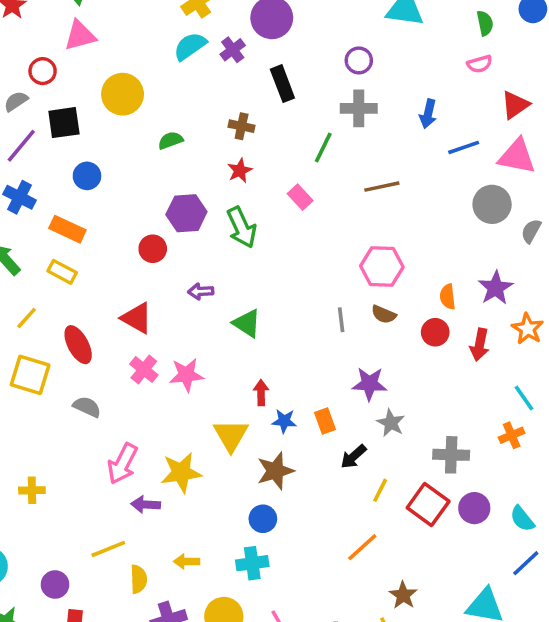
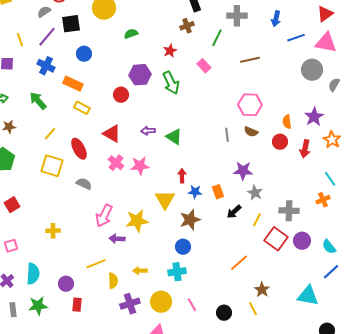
brown cross: (242, 126) -> (187, 26), moved, turned -32
yellow rectangle: (62, 272) -> (82, 108), moved
purple arrow: (201, 291) -> (148, 131), moved
yellow line: (380, 490) -> (257, 220), moved

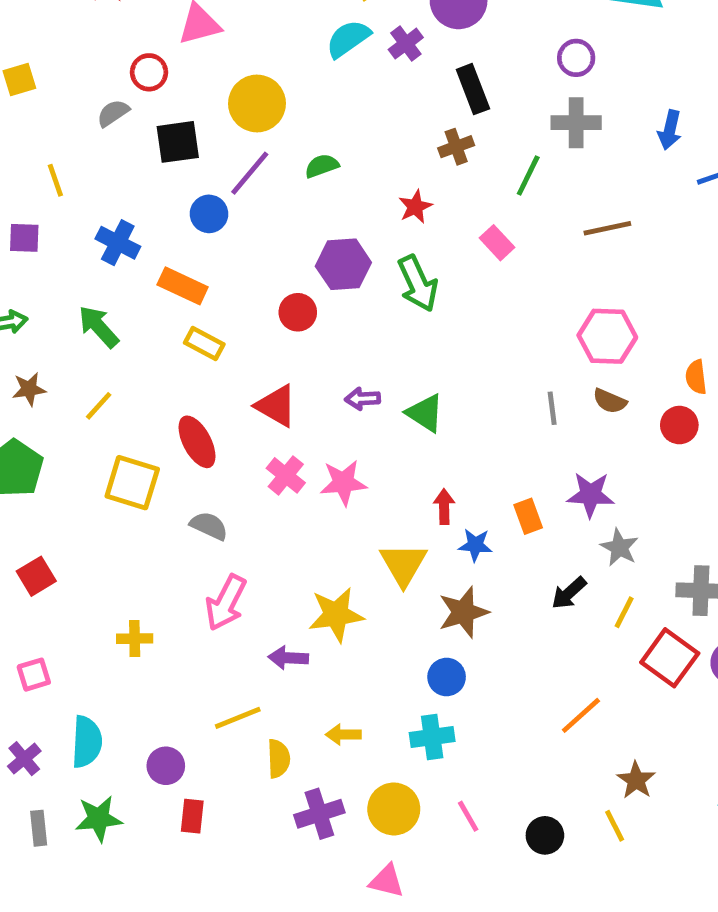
purple line: (47, 37) -> (250, 173), moved
yellow line: (50, 134) -> (99, 406), moved
orange rectangle: (218, 192) -> (528, 516), moved
pink arrow: (104, 216) -> (226, 603), moved

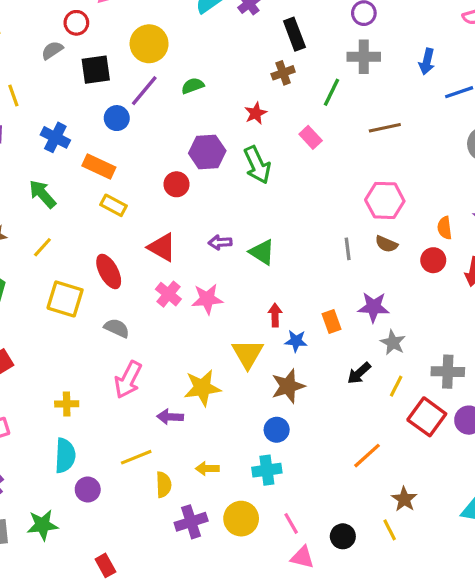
cyan semicircle: (87, 742) -> (65, 456), moved
red rectangle: (192, 816) -> (105, 565), moved, turned -35
pink triangle: (387, 881) -> (302, 557), moved

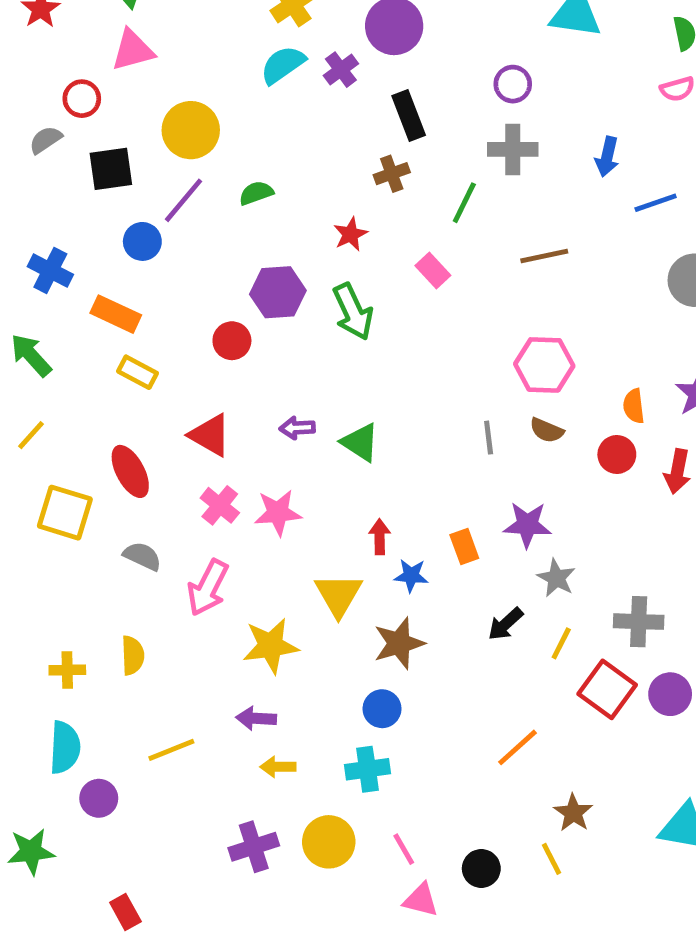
pink arrow: (128, 380) -> (208, 588), moved
purple arrow: (170, 417) -> (256, 718), moved
yellow semicircle: (164, 485) -> (133, 655), moved

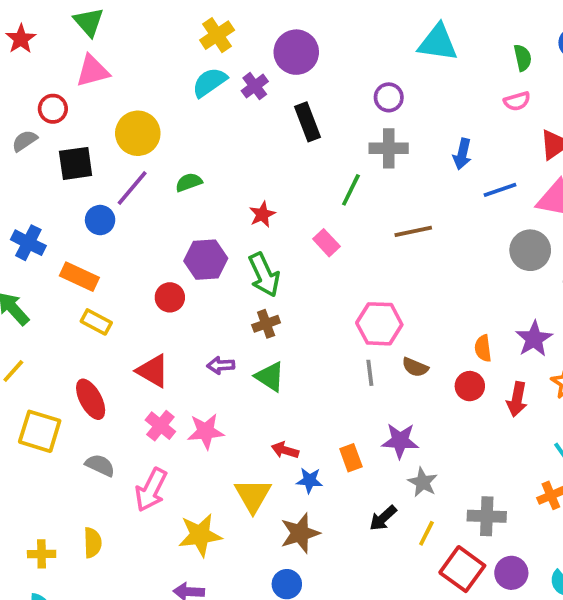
brown cross: (392, 174) -> (266, 324), moved
pink hexagon: (544, 365) -> (379, 324), moved
red arrow: (380, 537) -> (285, 450), turned -72

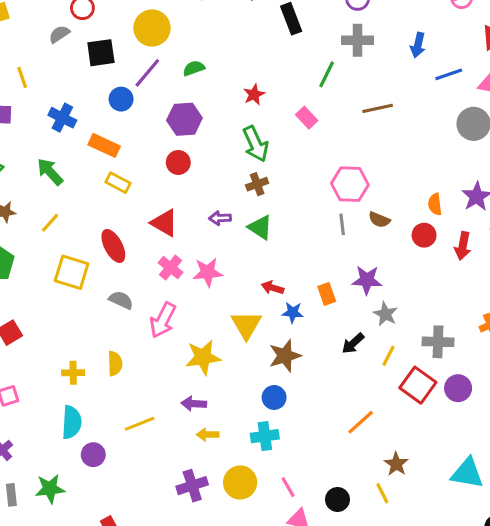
purple hexagon: (206, 260) -> (184, 119), moved

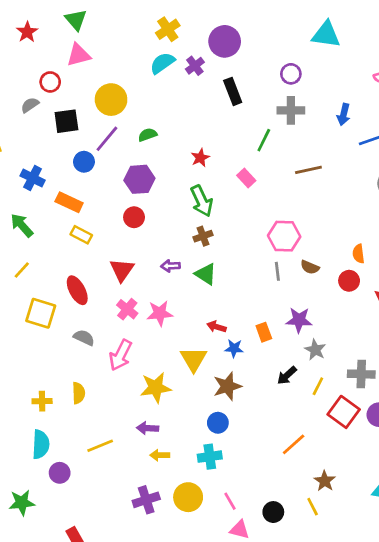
red triangle: (164, 223) -> (122, 270), turned 35

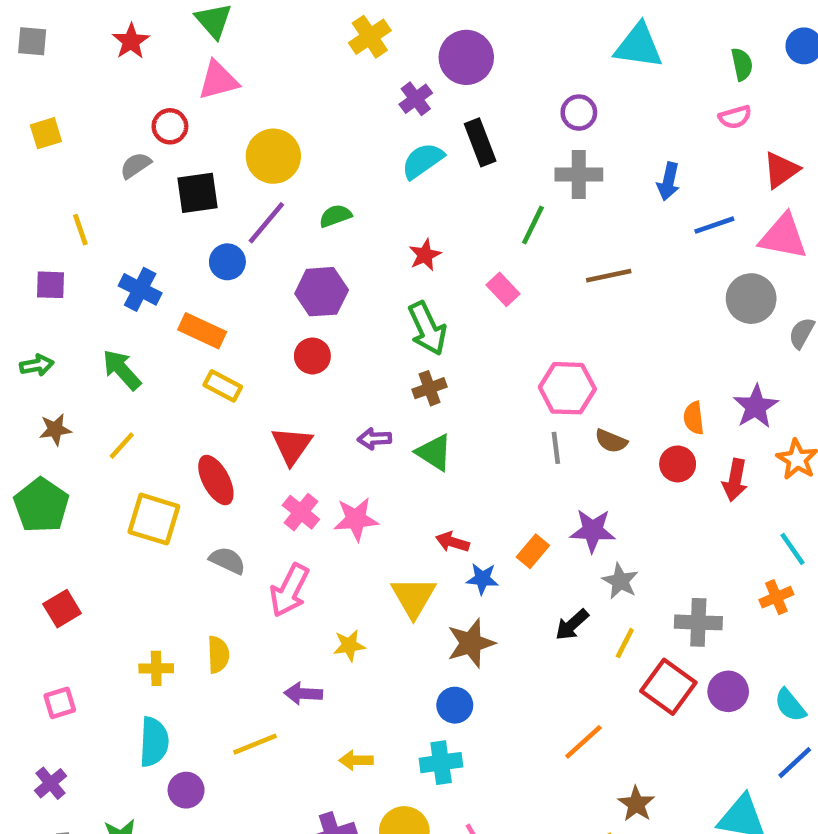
cyan semicircle: (162, 63) -> (423, 161), moved
orange rectangle: (264, 332) -> (533, 551), turned 60
yellow star: (156, 388) -> (349, 645), size x0.6
purple arrow: (148, 428) -> (303, 694), moved

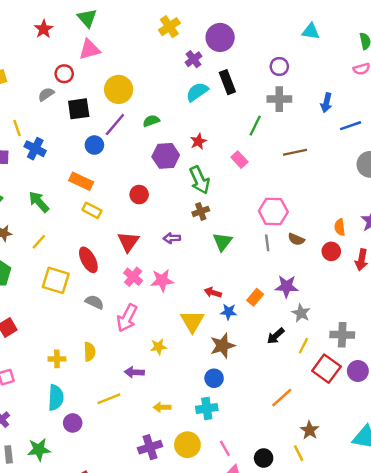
cyan triangle: (639, 46) -> (311, 31), size x0.7
blue cross: (140, 289) -> (35, 149), moved
purple hexagon: (322, 292) -> (166, 156), moved
green triangle: (434, 452) -> (223, 242), moved, turned 35

